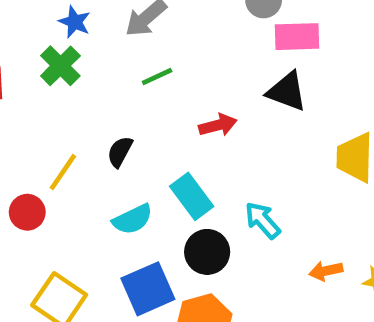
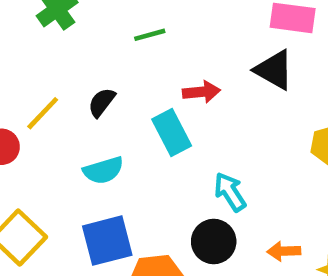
cyan rectangle: (192, 196) -> (172, 132), moved
black circle: (207, 252) -> (214, 241), moved

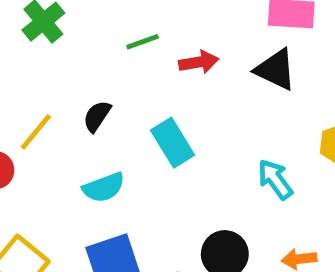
red arrow: (201, 92) -> (199, 62), moved
cyan arrow: (230, 192) -> (275, 179), moved

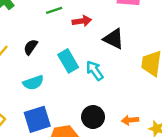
black triangle: (276, 69) -> (114, 39), moved
cyan arrow: (275, 179) -> (95, 70), moved

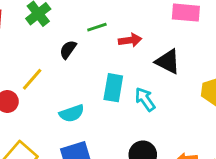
black semicircle: (31, 47) -> (68, 50), moved
cyan rectangle: (68, 61) -> (113, 88), turned 40

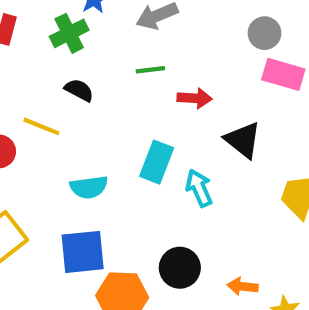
black semicircle: (68, 50) -> (79, 90), moved, turned 72
yellow line: (32, 79) -> (41, 126), turned 60

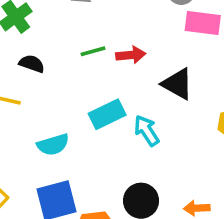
green line: (150, 70) -> (93, 51), moved
cyan rectangle: (157, 162) -> (107, 114), turned 52

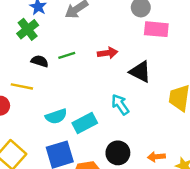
green line: (93, 51) -> (67, 55), moved
cyan rectangle: (107, 114) -> (85, 123), moved

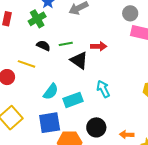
black triangle: (140, 72) -> (79, 60), moved
cyan semicircle: (56, 116) -> (51, 92), turned -42

